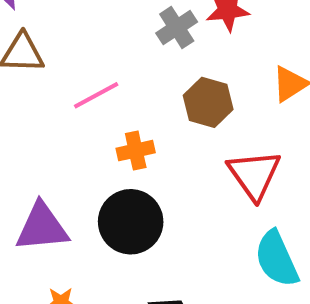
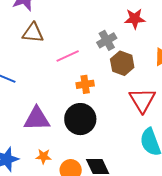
gray cross: (177, 27) -> (107, 40), moved

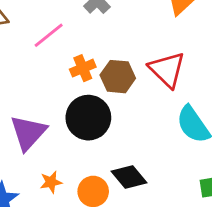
brown hexagon: (122, 63) -> (118, 77), moved
purple triangle: (37, 119) -> (28, 133), turned -32

